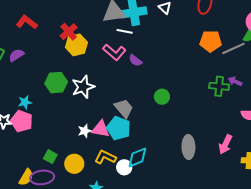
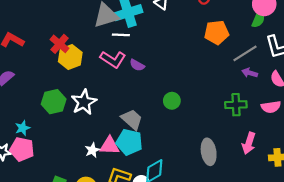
gray line: (233, 48) -> (245, 53), moved
green cross: (219, 86) -> (236, 105), moved

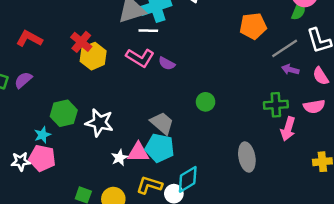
green hexagon: (54, 102) -> (64, 113), moved
white star: (84, 102) -> (99, 123), moved, turned -30
pink arrow: (249, 143) -> (288, 129), moved

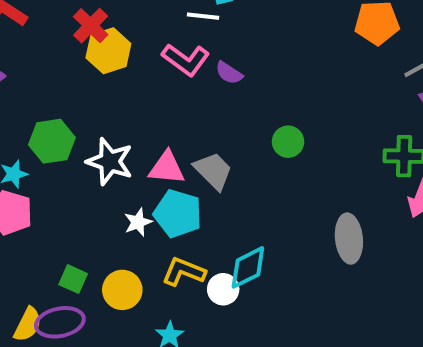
cyan pentagon: (160, 148) -> (178, 214), moved
pink triangle: (138, 152) -> (167, 168), moved

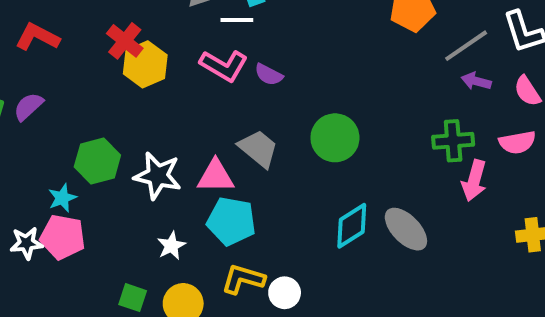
green circle: (288, 142) -> (335, 138), size x1.5
gray trapezoid: (213, 171) -> (258, 149), moved
white star: (138, 222) -> (171, 246), moved
gray ellipse: (349, 239) -> (406, 229), turned -33
cyan diamond: (248, 267) -> (352, 226), moved

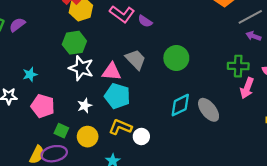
green hexagon: (97, 161) -> (74, 43), moved
pink pentagon: (63, 237) -> (43, 106), moved

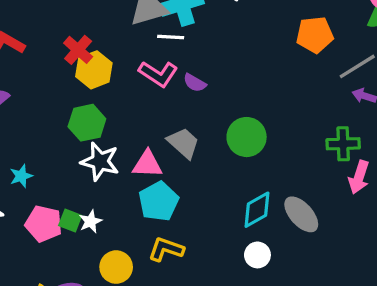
cyan pentagon: (117, 96) -> (159, 201), turned 30
white star: (85, 106) -> (90, 221), moved
green square: (61, 131) -> (70, 220), moved
white circle: (141, 137) -> (257, 255), moved

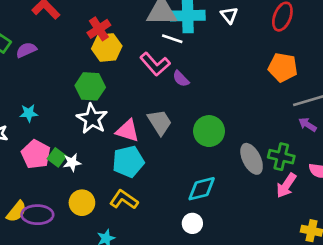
gray ellipse: (301, 214) -> (252, 159), moved

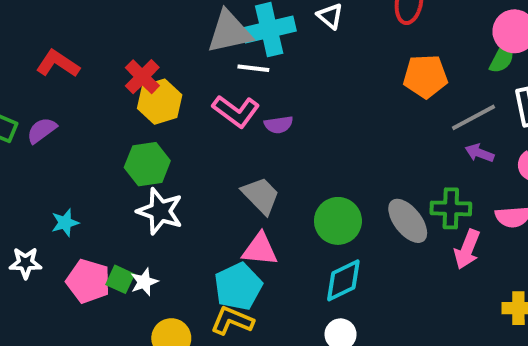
purple semicircle: (181, 79) -> (279, 125), turned -42
pink triangle: (128, 131) -> (260, 249), moved
green circle: (209, 131) -> (338, 221), moved
cyan pentagon: (128, 162) -> (238, 286), moved

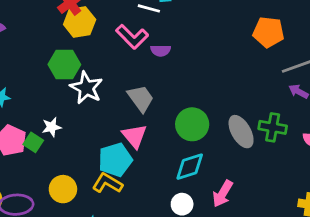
white star: (160, 211) -> (86, 88), moved
pink triangle: (260, 249) -> (134, 136), turned 36
pink arrow: (467, 249) -> (223, 194), moved
white star: (144, 282) -> (52, 127), moved

